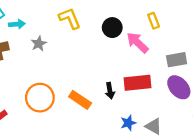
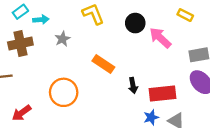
yellow rectangle: (154, 21) -> (185, 15), moved, turned -42
red rectangle: (137, 83) -> (163, 93), moved
orange rectangle: (80, 100) -> (103, 64), moved

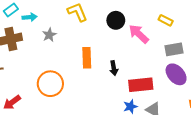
yellow rectangle: (185, 15) -> (166, 20), moved
orange rectangle: (103, 64) -> (87, 58), turned 54
black arrow: (133, 86) -> (114, 68), moved

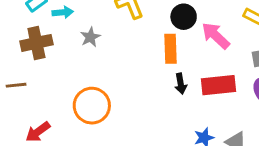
orange rectangle: (87, 58) -> (170, 49), moved
red rectangle: (141, 85) -> (219, 85), moved

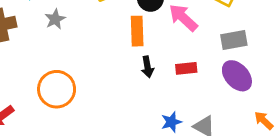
red rectangle: (219, 85) -> (186, 68), size x0.6

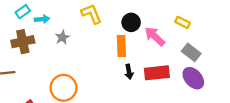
gray rectangle: (234, 40) -> (191, 52), turned 48
red rectangle: (186, 68) -> (157, 73), size x1.6

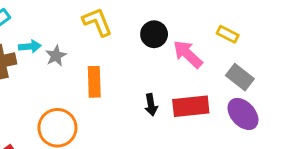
cyan arrow: (42, 19) -> (30, 47), moved
orange rectangle: (121, 46) -> (94, 82), moved

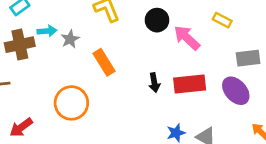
gray rectangle: (240, 77) -> (248, 58), moved, turned -45
orange rectangle: (94, 82) -> (104, 62), turned -30

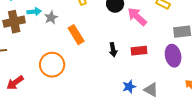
red rectangle: (190, 84) -> (139, 51), size x0.7
purple ellipse: (236, 91) -> (173, 56), turned 30

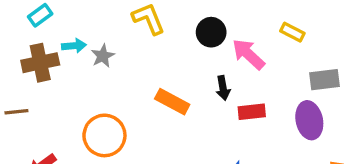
orange rectangle: (76, 35) -> (172, 102), moved, turned -30
black arrow: (113, 50) -> (223, 88), moved

